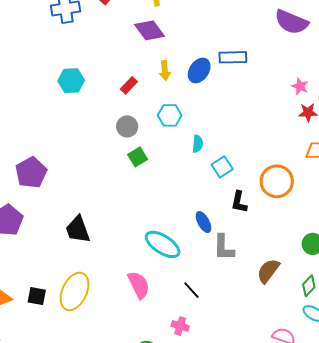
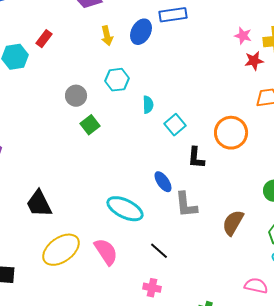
red rectangle: (129, 85) -> (44, 39), moved
yellow ellipse: (75, 291) -> (61, 250), moved, turned 36

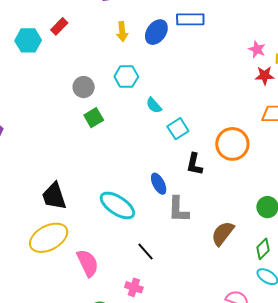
cyan semicircle: (148, 105) -> (154, 105), turned 132
black trapezoid: (39, 204) -> (54, 196), moved
pink semicircle: (106, 252) -> (88, 263), moved

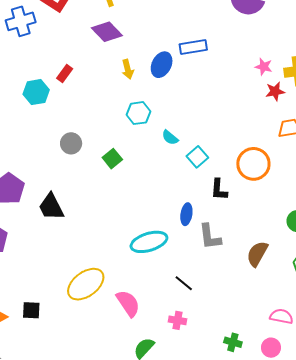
gray circle: (84, 87) -> (71, 143), moved
blue ellipse: (159, 184) -> (186, 214), turned 45
black trapezoid: (54, 196) -> (51, 207), moved
cyan ellipse: (117, 205) -> (149, 242), turned -42

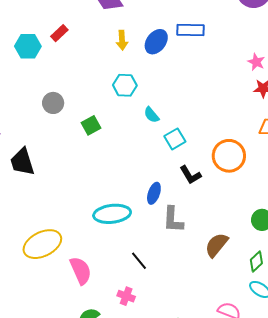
black L-shape: (219, 190) -> (190, 175), turned -45

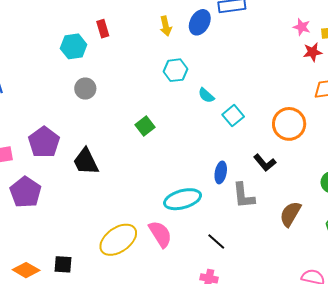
red rectangle: (59, 33) -> (103, 29), turned -54
gray circle: (53, 103) -> (85, 89), moved
green square: (91, 125) -> (145, 126), moved
black L-shape: (190, 175) -> (265, 163), moved
pink semicircle: (81, 271) -> (160, 234), moved

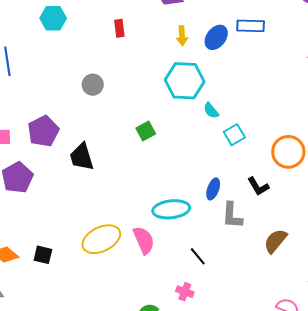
cyan hexagon: (74, 46) -> (53, 18), moved
cyan hexagon: (175, 70) -> (185, 81), size x1.6

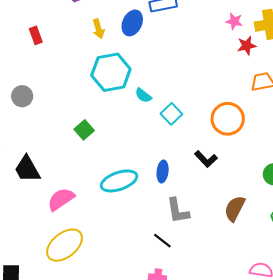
cyan ellipse: (171, 209) -> (119, 181), moved
gray L-shape: (232, 215) -> (178, 211), moved
pink semicircle: (144, 240) -> (61, 199), moved, turned -88

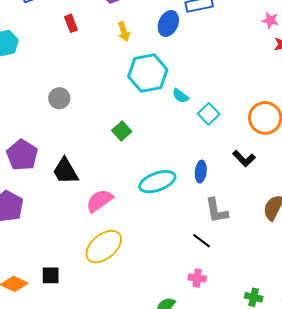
yellow arrow: (98, 29) -> (124, 32), moved
red rectangle: (36, 35) -> (71, 23), moved

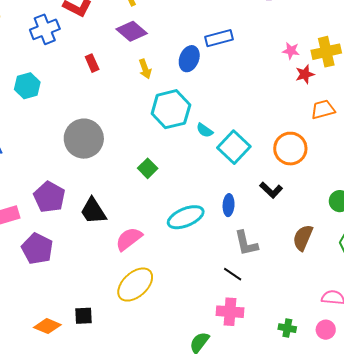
gray circle: (59, 98) -> (84, 139), size x1.8
cyan square: (209, 114) -> (234, 147), size x1.5
pink cross: (197, 278) -> (230, 312), size x1.5

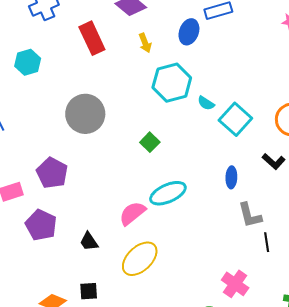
red rectangle: (92, 63) -> (92, 38), size x1.8
black trapezoid: (93, 211) -> (89, 242), moved, size x0.7
cyan ellipse: (186, 217) -> (168, 193), moved
black line: (233, 274) -> (267, 242), moved, turned 48
pink cross: (230, 312) -> (235, 284), turned 32

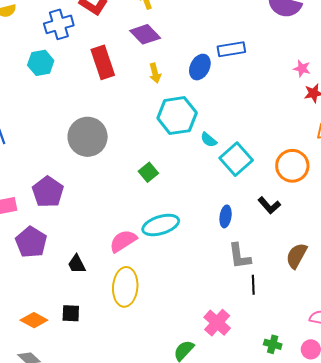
cyan hexagon: (28, 62) -> (41, 63), moved
yellow ellipse: (140, 259) -> (125, 287), turned -48

